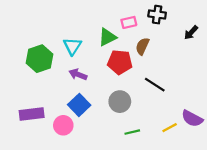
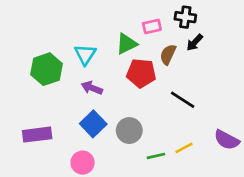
black arrow: (191, 33) -> (195, 42), moved
gray circle: (120, 102) -> (129, 131), moved
pink circle: (63, 125) -> (83, 163), moved
yellow line: (170, 128) -> (184, 148), moved

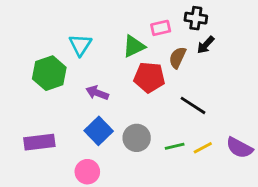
cyan triangle: (85, 54) -> (80, 45), moved
yellow line: (184, 148) -> (203, 148), moved
green line: (156, 156) -> (175, 146), moved

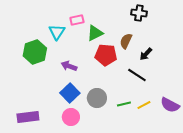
pink rectangle: (161, 28) -> (77, 20), moved
black arrow: (206, 45) -> (146, 54), moved
purple rectangle: (39, 142) -> (28, 117), moved
pink circle: (87, 172) -> (71, 117), moved

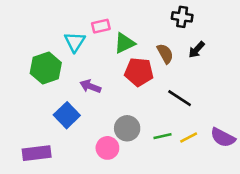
brown semicircle: (126, 41) -> (165, 54), turned 126
black arrow: (146, 54) -> (197, 50), moved
blue square: (70, 93) -> (67, 115), moved
pink circle: (71, 117) -> (107, 148), moved

